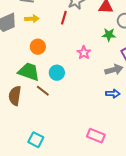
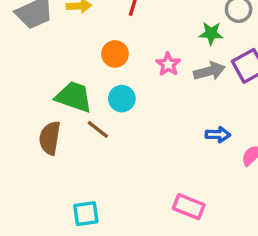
orange circle: (38, 47) -> (115, 54), moved
gray arrow: (114, 70) -> (209, 71), moved
cyan square: (36, 140) -> (86, 214), turned -35

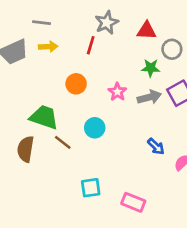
cyan circle: (122, 99) -> (95, 128), moved
blue arrow: (218, 135) -> (156, 146), turned 42
cyan square: (86, 214) -> (91, 188), moved

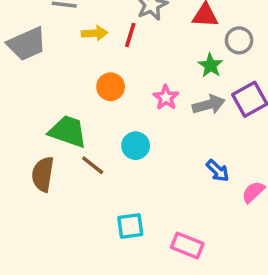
yellow arrow: (48, 47) -> (95, 33), moved
green star: (151, 68) -> (210, 65), turned 30

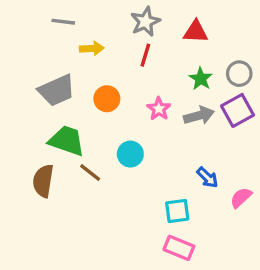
red line: (130, 35) -> (145, 55), moved
gray circle: (239, 40) -> (239, 74), moved
gray trapezoid: (27, 44) -> (57, 90), moved
cyan square: (130, 226) -> (177, 211), moved

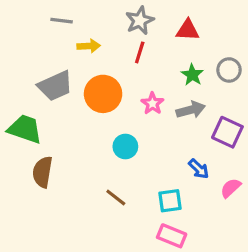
orange circle: (107, 99) -> (103, 94), size x1.5
purple square: (238, 110) -> (227, 132), moved, turned -36
green trapezoid: (67, 141) -> (25, 129), moved
brown line: (90, 172) -> (116, 198), moved

